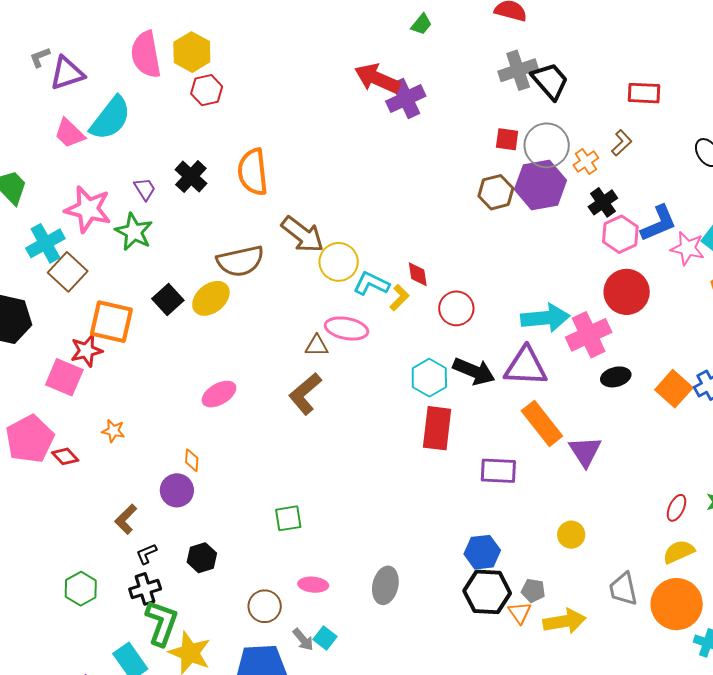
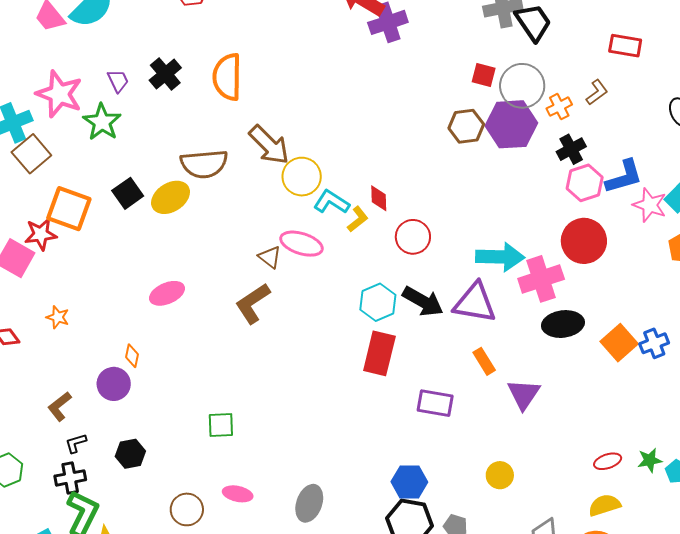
brown triangle: (317, 346) -> (270, 257), turned 30
black ellipse: (616, 377) -> (563, 324), size x1.4
orange rectangle: (542, 423) -> (484, 361), size x0.6
red ellipse: (677, 508) -> (608, 461), turned 40

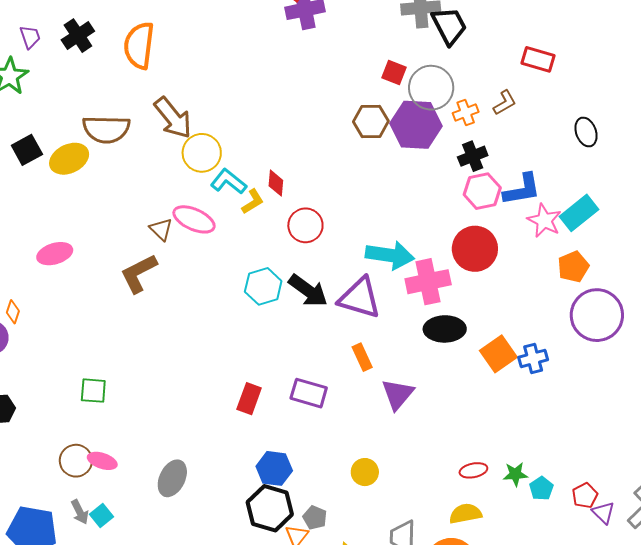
red rectangle: (379, 353) -> (249, 399), moved, size x0.7
brown circle: (187, 509) -> (76, 461), moved

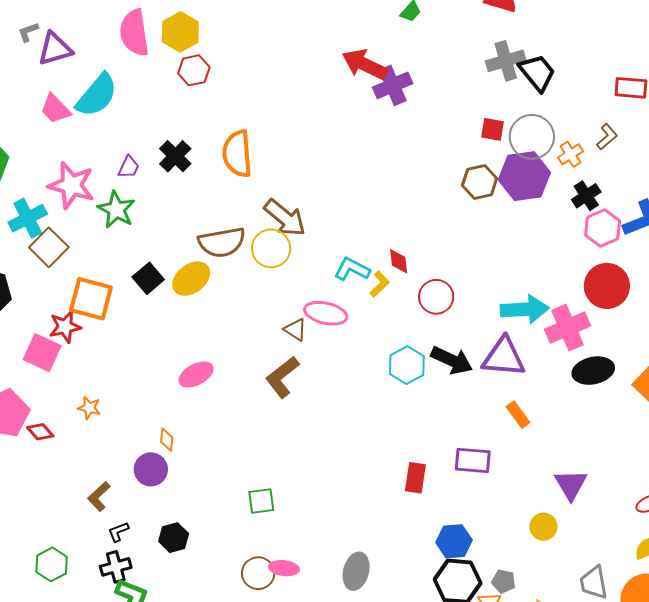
purple trapezoid: (30, 37) -> (129, 167), turned 55
yellow circle: (202, 153) -> (271, 248), moved
purple triangle: (398, 394) -> (571, 485), moved

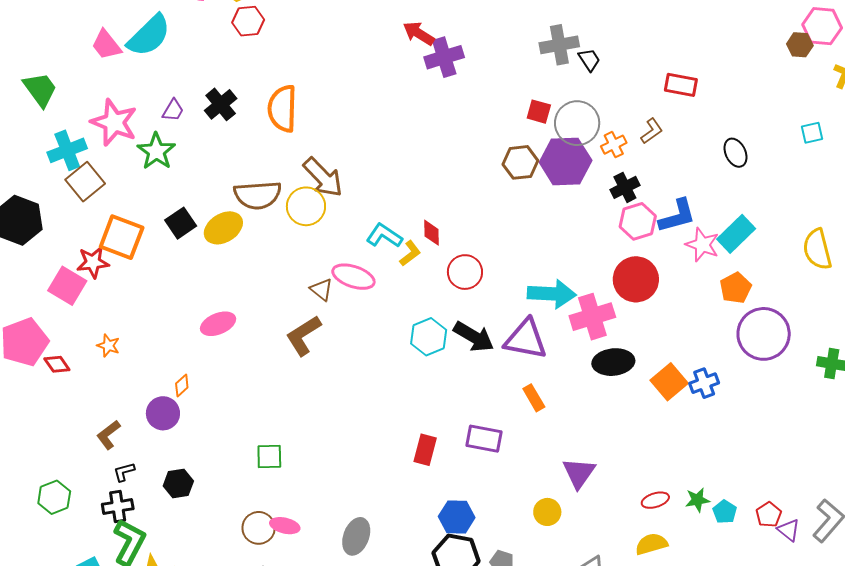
red arrow: (365, 64) -> (419, 33), size x0.7
black trapezoid: (537, 73) -> (589, 60), size x0.6
orange diamond: (167, 440) -> (182, 385), turned 35

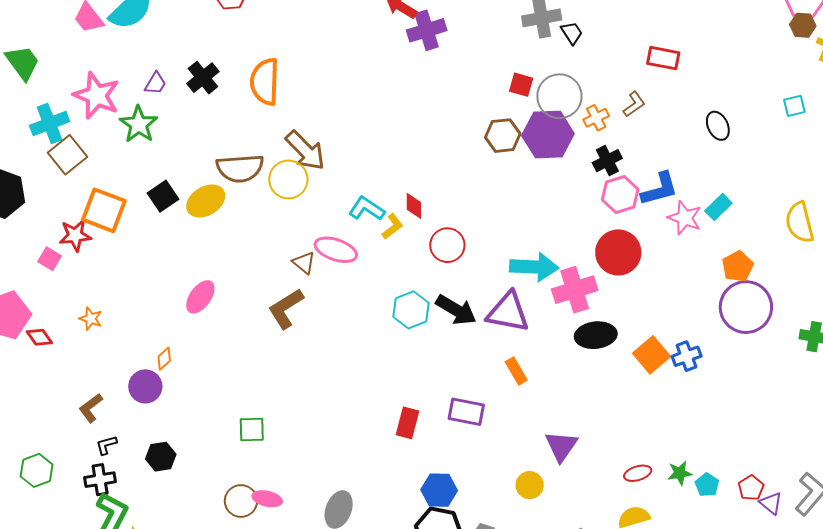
brown hexagon: (800, 45) -> (803, 25), moved
cyan rectangle: (736, 234) -> (718, 207), size x0.7
pink square: (67, 286) -> (50, 259), size x0.6
orange pentagon: (736, 288) -> (738, 266), moved
pink ellipse: (218, 324) -> (200, 297), turned -32

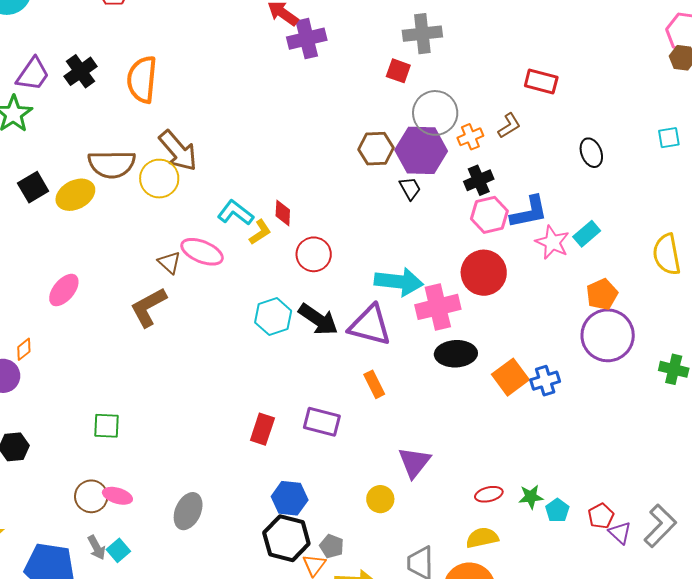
black trapezoid: (572, 33) -> (410, 188), moved
purple trapezoid: (155, 83) -> (33, 74), size x1.5
red square: (521, 85) -> (398, 71), moved

